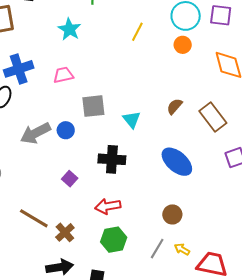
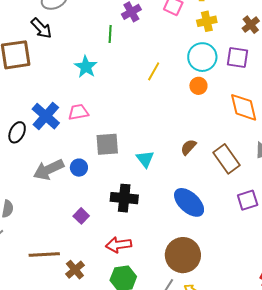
blue cross: (19, 69) -> (46, 116), moved, turned -32
brown circle: (172, 214) -> (183, 255), size x1.8
brown line: (34, 218) -> (44, 255), turned -36

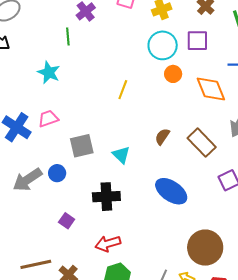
yellow line: (154, 71) -> (123, 90), moved
orange circle: (198, 86) -> (173, 74), moved
brown circle: (183, 255) -> (205, 248), moved

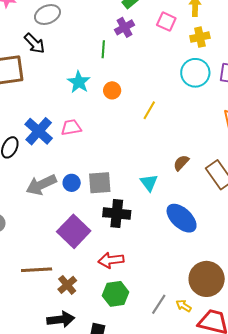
orange circle: (173, 74) -> (112, 90), moved
gray square: (82, 146) -> (100, 183), moved
cyan triangle: (121, 155) -> (149, 183), moved
purple square: (67, 221) -> (74, 231), size x2.0

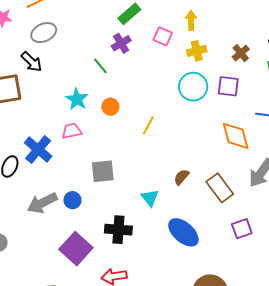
green line: (103, 49) -> (100, 66), turned -42
pink trapezoid: (71, 127) -> (72, 131), moved
gray square: (100, 183) -> (103, 171), moved

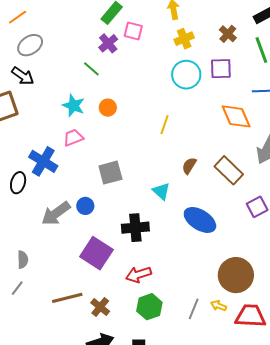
pink square: (163, 36) -> (133, 31), moved
yellow line: (148, 125) -> (165, 125), moved

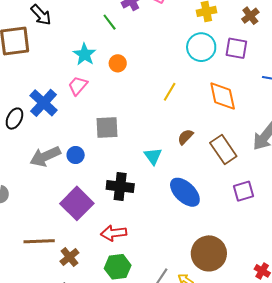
orange diamond: (236, 116) -> (223, 96), moved
pink trapezoid: (73, 138) -> (78, 86), turned -40

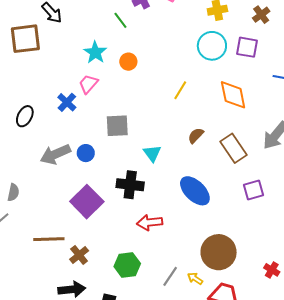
blue cross: (44, 103) -> (67, 102), moved, size x0.7
cyan triangle: (153, 156) -> (152, 153), moved
red arrow: (114, 233) -> (150, 222), moved

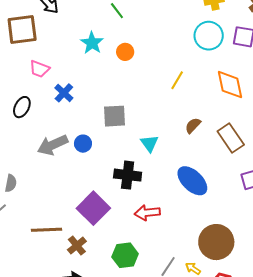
pink trapezoid: (88, 84) -> (40, 69), moved, turned -110
purple square: (87, 202) -> (93, 208), moved

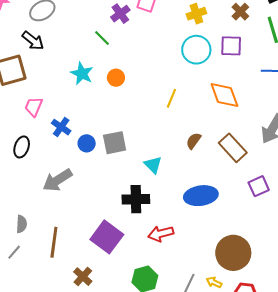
pink trapezoid: (40, 69) -> (34, 107), turned 100
blue circle: (83, 144) -> (87, 143), moved
blue ellipse: (192, 181) -> (201, 196), turned -44
brown line: (47, 230) -> (54, 242), moved, turned -72
brown cross: (77, 246) -> (83, 277), moved

